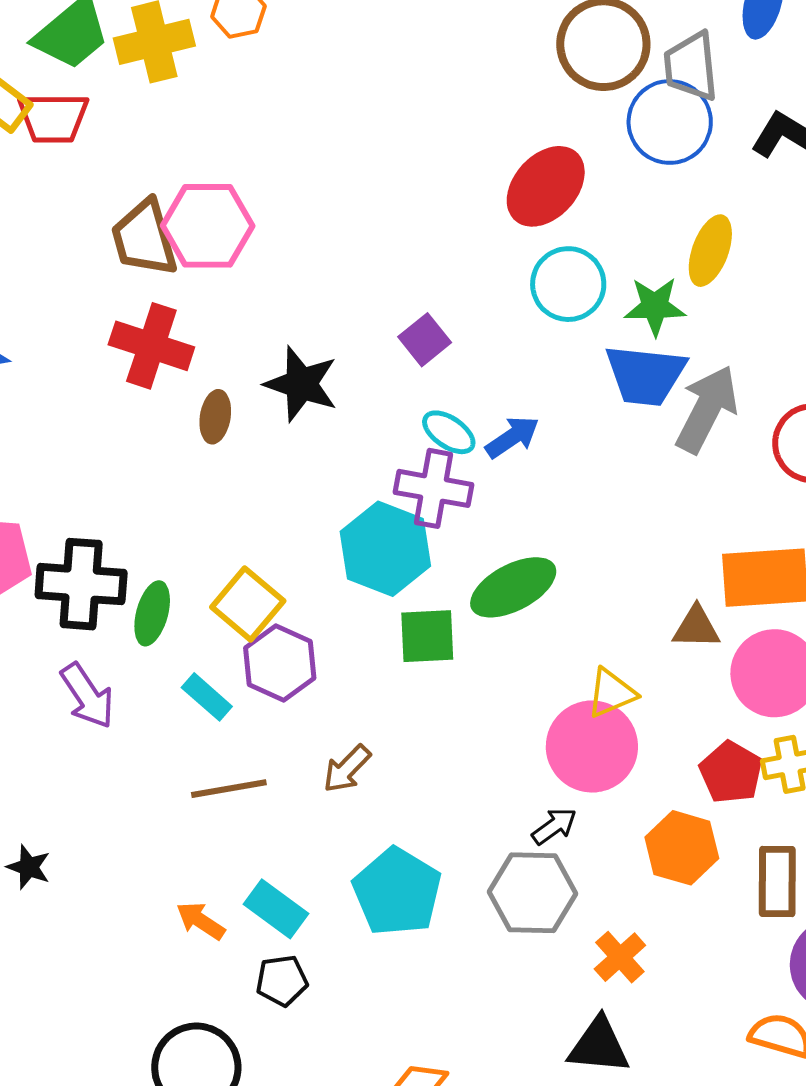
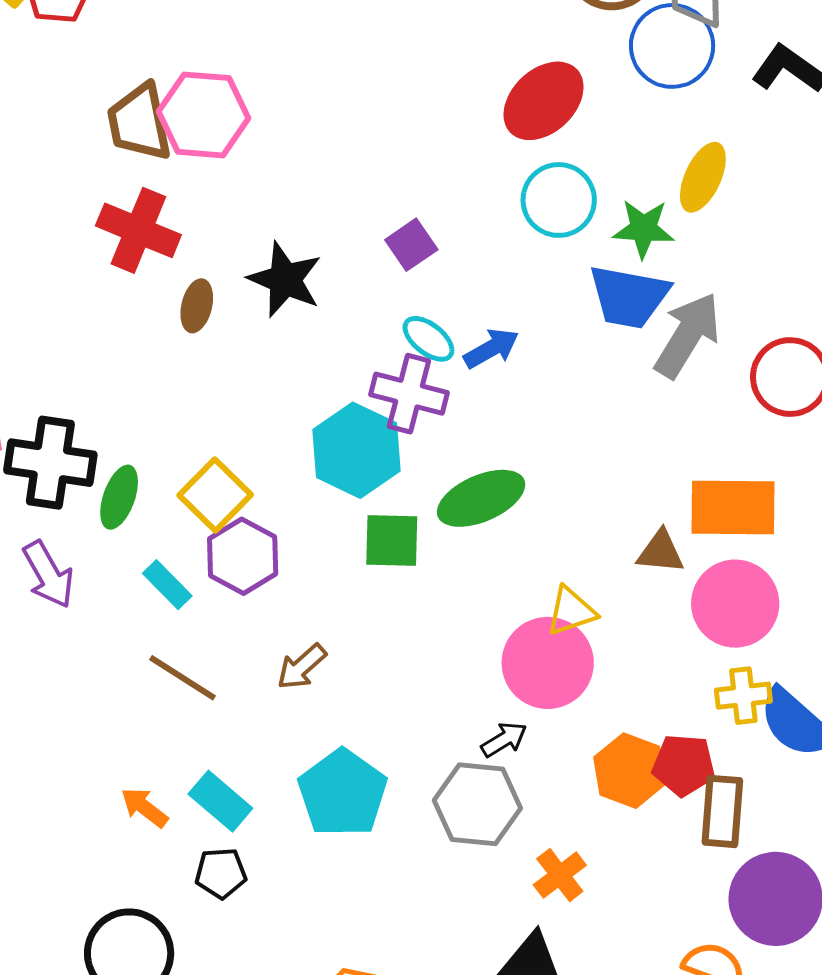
red pentagon: (731, 772) -> (684, 765), moved, turned -30
brown line: (229, 789) -> (183, 678), turned 38

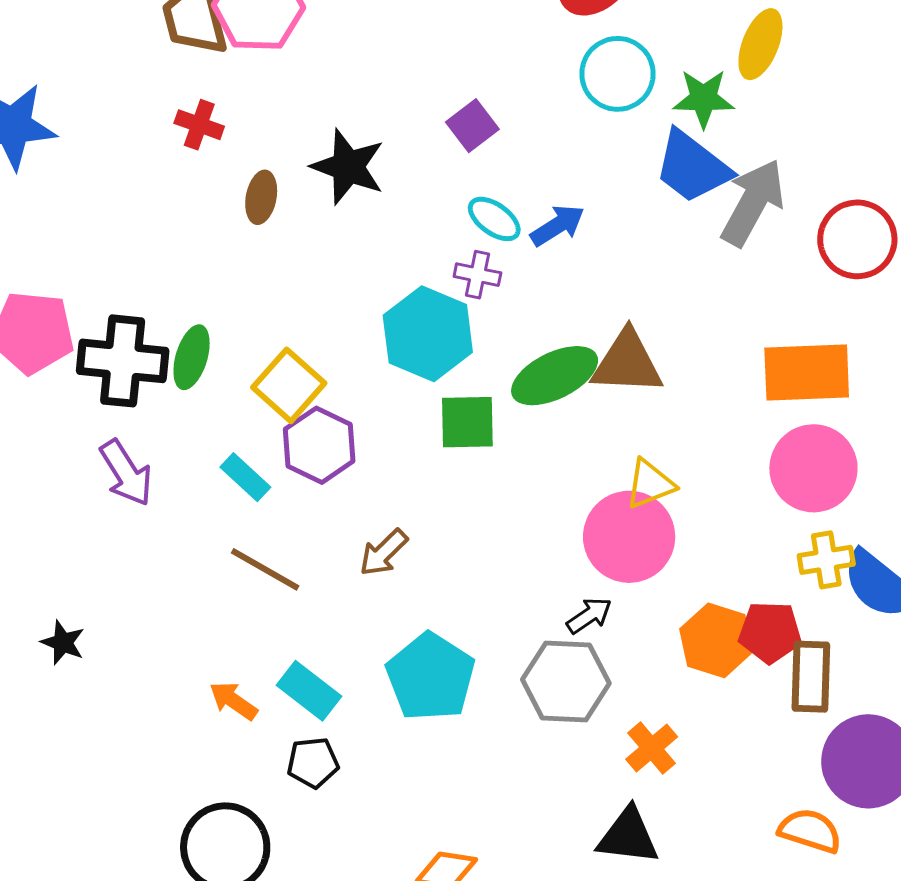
red cross: (138, 230) -> (199, 125), size x0.6
blue trapezoid: (629, 297) -> (692, 167), turned 30
purple cross: (409, 394) -> (477, 275), size x0.6
green ellipse: (119, 497) -> (192, 357), moved
brown triangle: (661, 552) -> (627, 363), moved, size x1.5

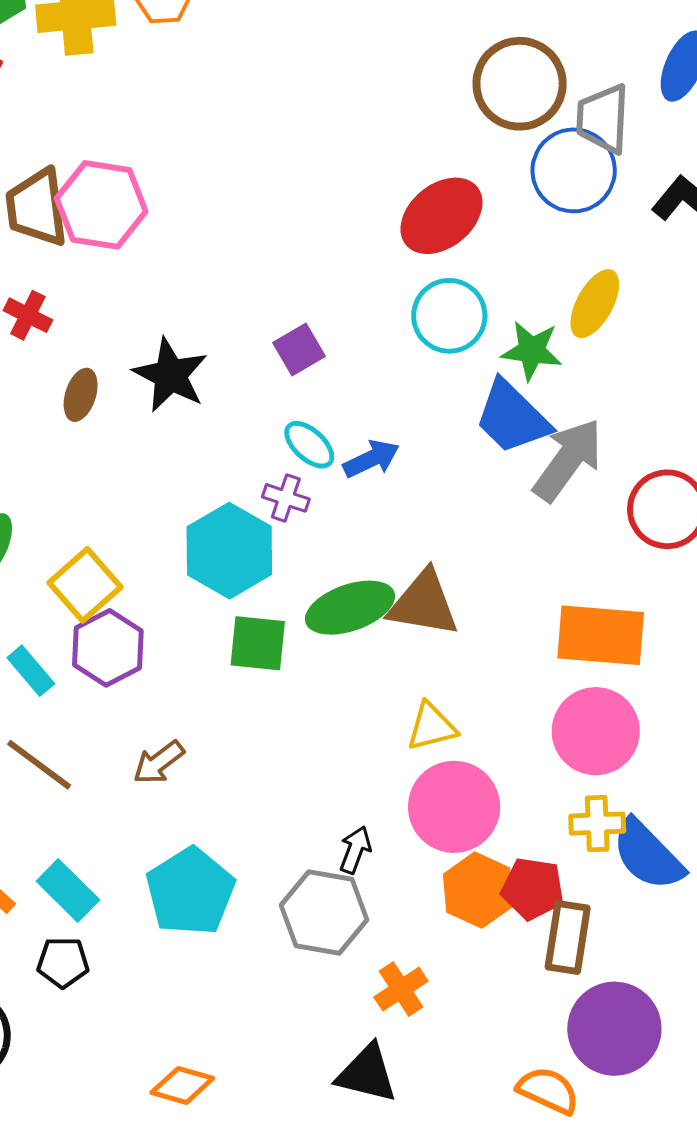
pink circle: (629, 537) -> (454, 807), moved
black arrow: (589, 615) -> (355, 850), turned -42

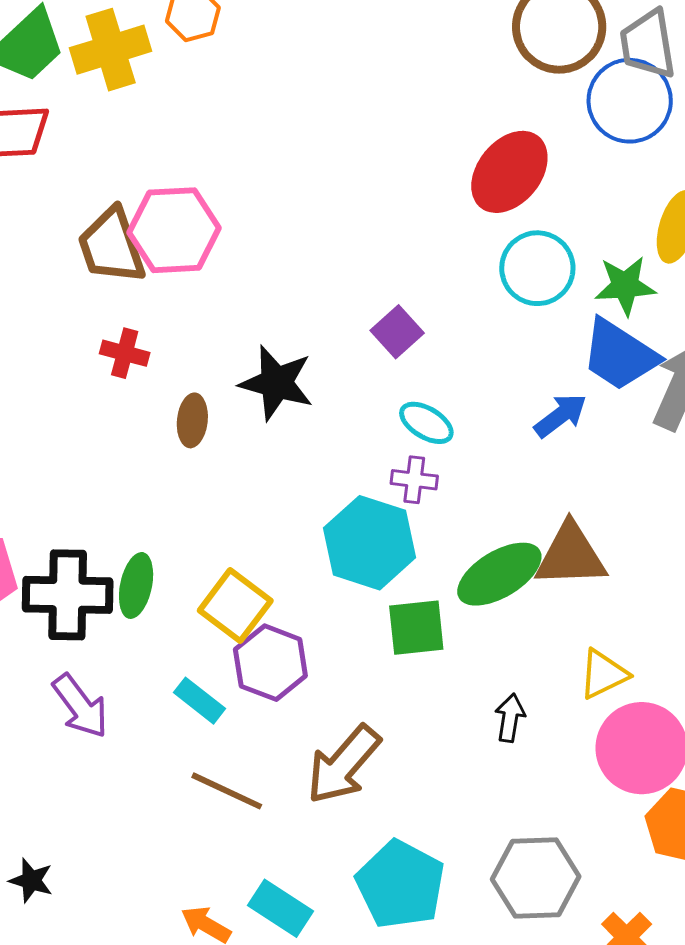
blue arrow: (371, 459) -> (560, 415), moved
brown arrow: (159, 762) -> (343, 765), size x1.6
black arrow: (355, 850) -> (510, 718), moved

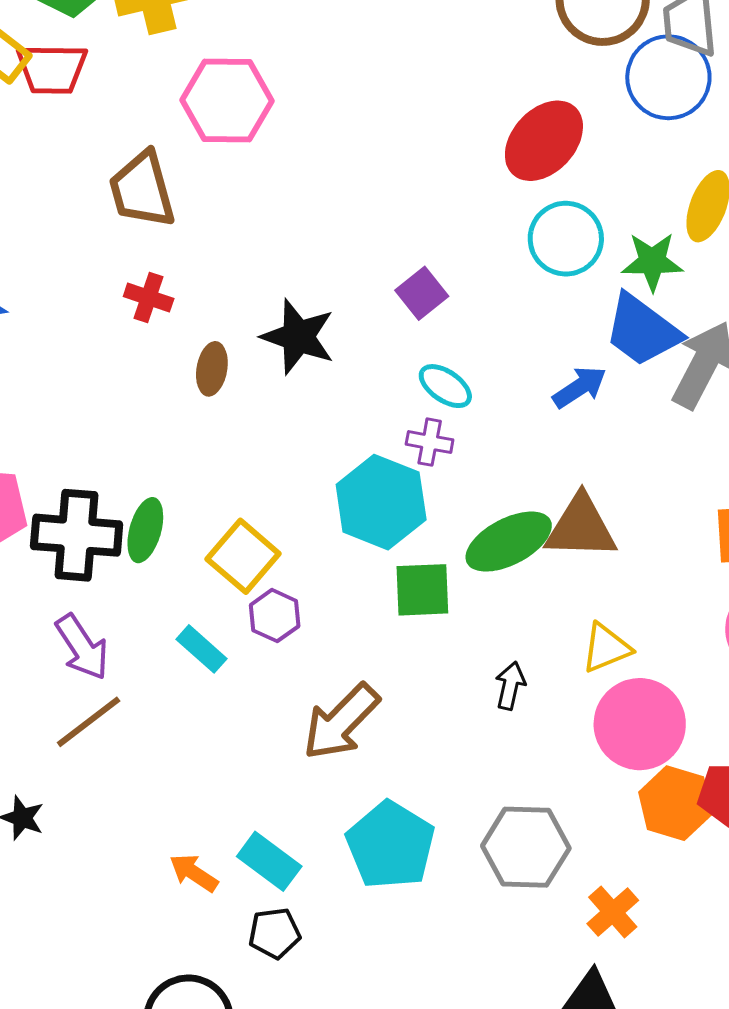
pink hexagon: (174, 230) -> (227, 100), moved
purple hexagon: (270, 663) -> (275, 616), size x0.7
brown line: (227, 791) -> (89, 722), moved, turned -66

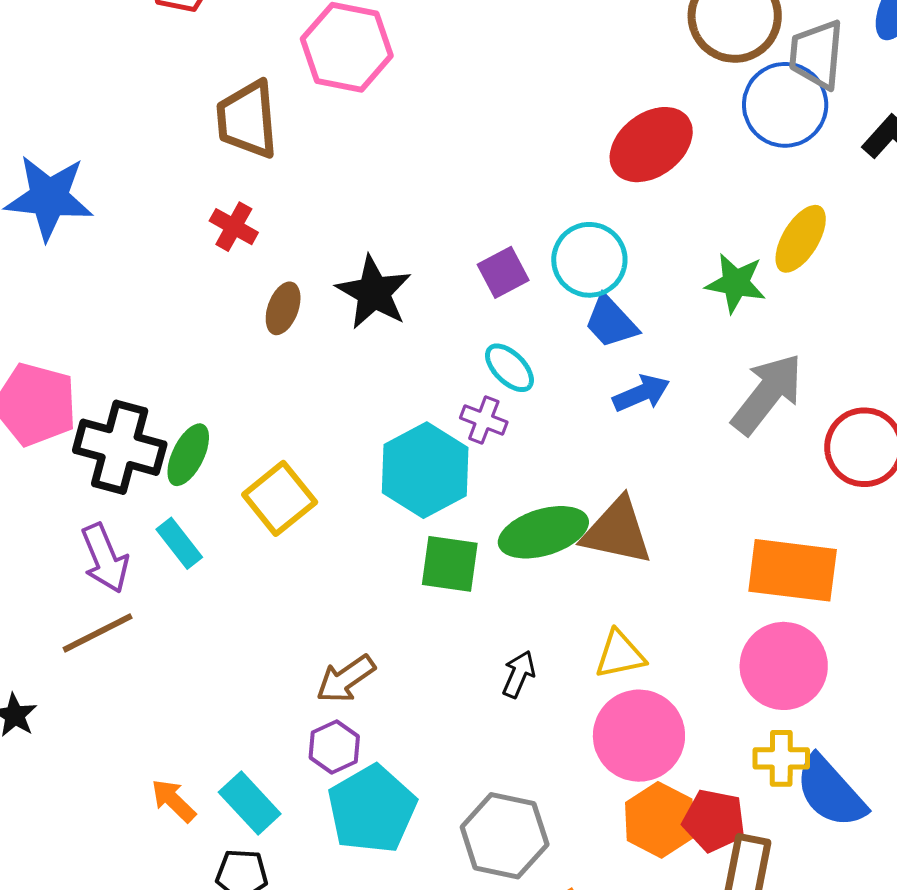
cyan circle: (566, 239) -> (589, 260), moved
blue trapezoid: (642, 330) -> (611, 322), moved, size x0.7
purple hexagon: (275, 616) -> (334, 747), moved
cyan rectangle: (201, 649) -> (179, 543), moved
brown arrow: (341, 722) -> (346, 679), size x0.7

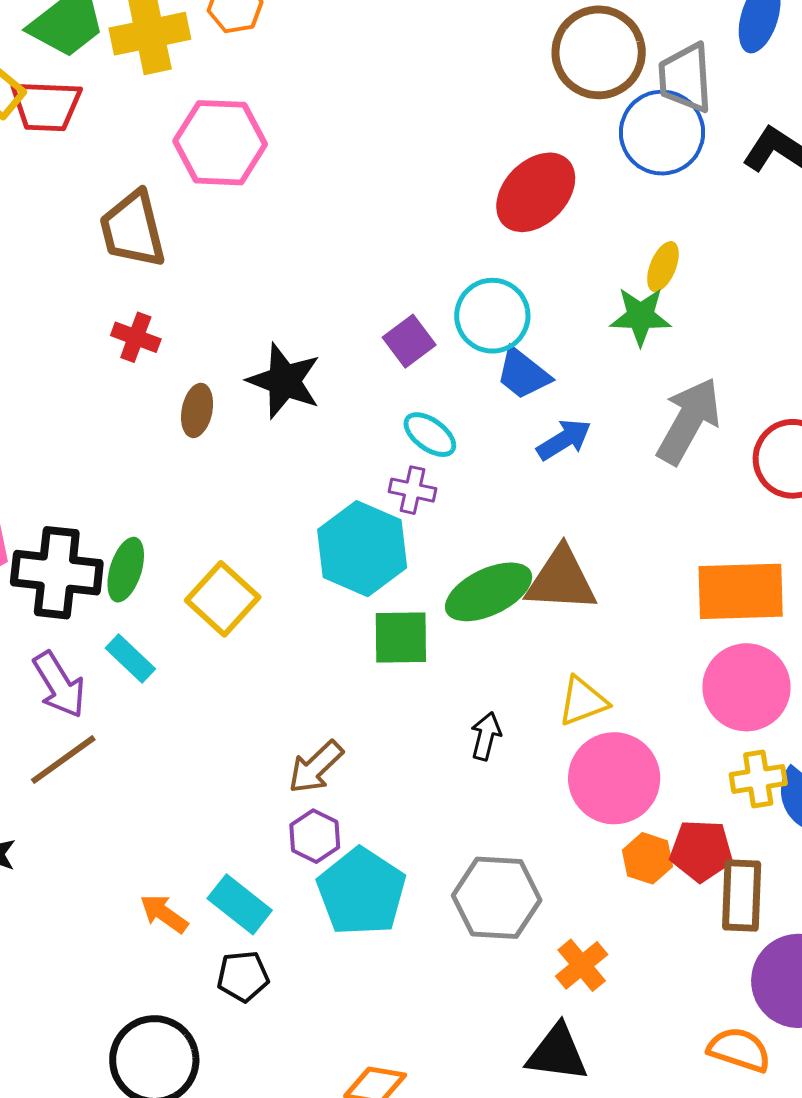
yellow ellipse: (801, 239) -> (663, 267), moved, size x0.7
orange hexagon: (660, 820) -> (648, 858), size x0.7

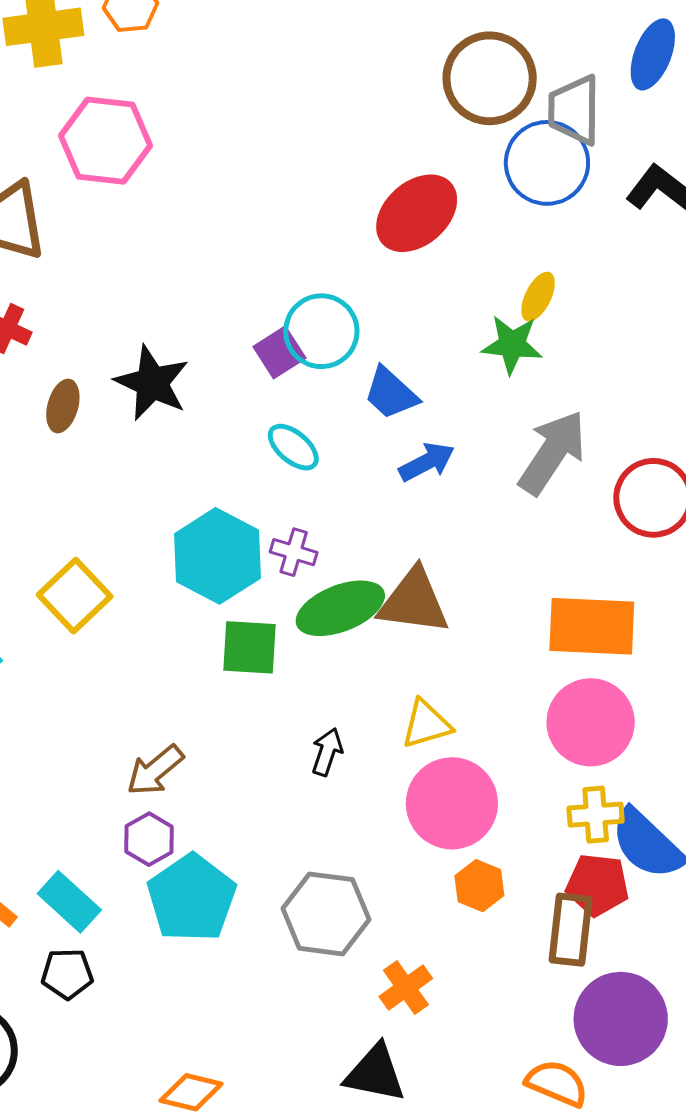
cyan circle: (492, 316) -> (321, 331), moved
purple cross: (412, 490) -> (294, 552), moved
red pentagon: (701, 851) -> (598, 885), moved

